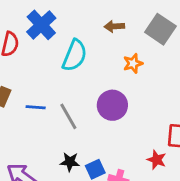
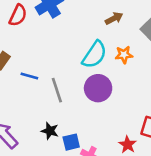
brown arrow: (114, 26) -> (114, 18), turned 144
cyan semicircle: (75, 55) -> (94, 55), moved

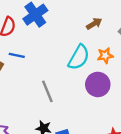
blue line: (29, 76) -> (17, 55), moved
purple circle: (98, 88) -> (98, 84), moved

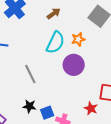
brown arrow: (94, 24) -> (54, 14), moved

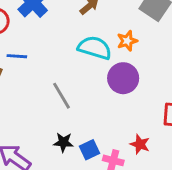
cyan semicircle: (55, 42) -> (95, 48), turned -95
red star: (91, 108) -> (140, 144), moved

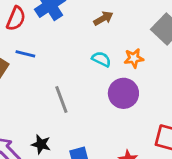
cyan semicircle: (95, 48) -> (101, 59), size x0.6
black star: (63, 142) -> (41, 144), moved

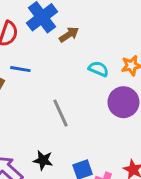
brown arrow: (103, 18) -> (69, 35), moved

